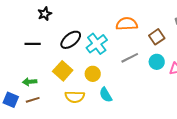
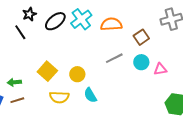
black ellipse: (71, 40) -> (55, 21), moved
black line: (33, 44) -> (20, 32), moved, turned 56
cyan cross: (97, 44) -> (81, 19), moved

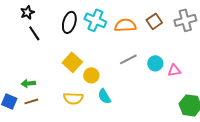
black star: (29, 14) -> (27, 12), moved
cyan cross: (81, 19) -> (95, 20), turned -30
black ellipse: (55, 21) -> (69, 22), turned -35
brown square: (141, 37) -> (154, 21), moved
yellow square: (47, 71) -> (72, 62), moved

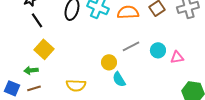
yellow square: (72, 62) -> (44, 49), moved
yellow circle: (91, 75) -> (109, 62), moved
cyan semicircle: (104, 96) -> (119, 79), moved

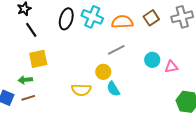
gray line: (131, 46) -> (116, 50), moved
yellow square: (44, 49) -> (38, 59), turned 36
yellow semicircle: (76, 85) -> (81, 90), moved

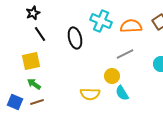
black ellipse: (66, 19) -> (75, 38), moved, turned -30
yellow square: (38, 59) -> (31, 61), moved
green arrow: (25, 80) -> (34, 84), turned 40

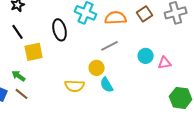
black line: (40, 34) -> (18, 32), moved
yellow square: (31, 61) -> (34, 52), moved
brown line: (37, 102) -> (22, 94), turned 56

